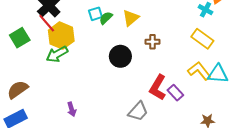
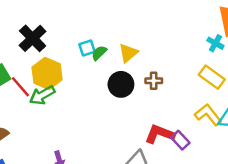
red line: (47, 23) -> (20, 87), moved
black circle: (120, 56) -> (121, 84), moved
red L-shape: (158, 87) -> (160, 134), turned 80

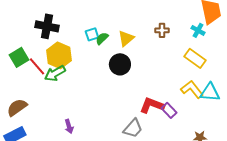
black cross: (33, 38) -> (47, 26), turned -35
brown cross: (154, 81) -> (162, 30), moved

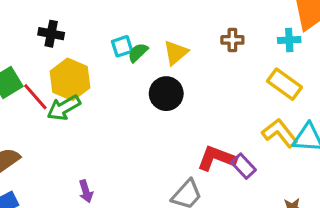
black cross: (47, 26) -> (51, 34), size x0.7
cyan cross: (198, 30) -> (289, 40), turned -32

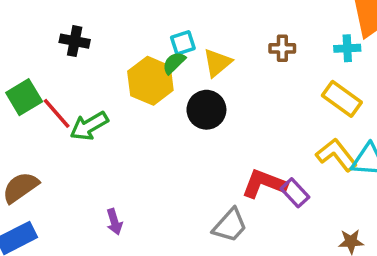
cyan square: (122, 46) -> (183, 43), moved
yellow hexagon: (70, 79) -> (150, 81), moved

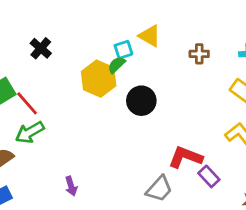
black cross: (75, 41) -> (41, 48), turned 30
yellow triangle: (217, 63) -> (150, 36), moved, turned -50
green arrow: (89, 126) -> (30, 132), moved
purple rectangle: (295, 193) -> (209, 176), moved

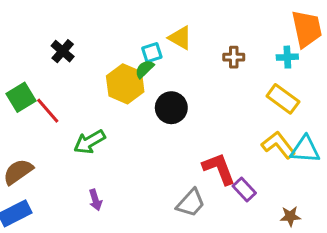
green arrow: (30, 132) -> (89, 142), moved
red L-shape: (185, 157) -> (219, 169), turned 48

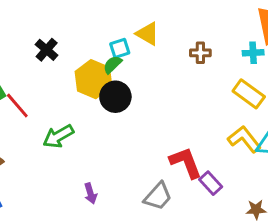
black cross: (63, 51) -> (47, 50), moved
black circle: (171, 108) -> (115, 97), moved
purple arrow: (95, 200) -> (91, 193), moved

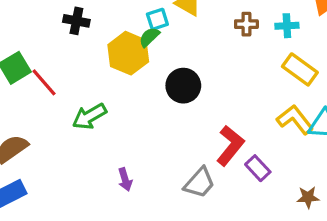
black cross: (47, 50) -> (76, 21), turned -30
cyan cross: (253, 53) -> (287, 26), moved
black circle: (115, 97) -> (183, 86), moved
red L-shape: (186, 163) -> (230, 146), turned 60

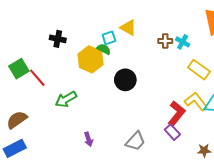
cyan cross: (287, 26) -> (183, 42), moved, turned 32
green semicircle: (149, 37) -> (104, 49), turned 72
red L-shape: (230, 146) -> (176, 114), moved

